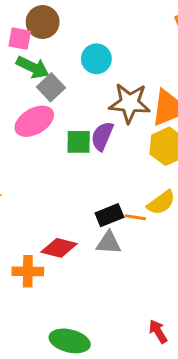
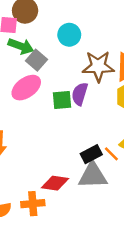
orange line: (135, 217) -> (111, 154), turned 42
gray triangle: (109, 243) -> (93, 175), size x1.5

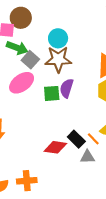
brown star: (98, 66) -> (58, 59), moved
black rectangle: (91, 154) -> (76, 139), turned 72
gray triangle: (93, 175) -> (87, 157), moved, size x0.6
red diamond: (55, 183) -> (55, 147), moved

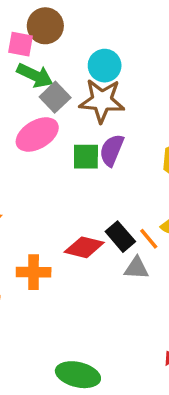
orange cross: (27, 181) -> (34, 272), moved

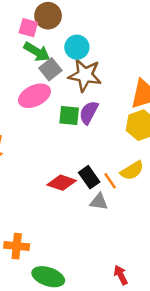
cyan circle: (105, 66) -> (77, 47), moved
orange cross: (34, 272) -> (17, 246), moved

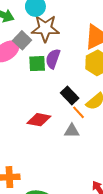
gray square: (50, 69) -> (22, 40), moved
black rectangle: (89, 177) -> (70, 95), moved

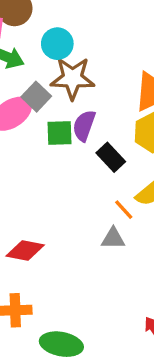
black rectangle: (70, 95) -> (111, 157), moved
red diamond: (39, 120) -> (25, 250), moved

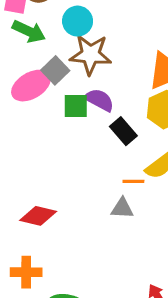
purple semicircle: (84, 126) -> (99, 100), turned 96
orange line: (124, 210) -> (133, 181), turned -50

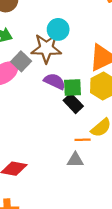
cyan circle: (78, 21) -> (58, 29), moved
green square: (76, 106) -> (73, 87), moved

